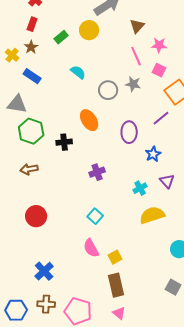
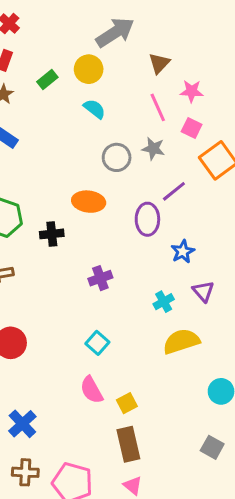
cyan semicircle: (78, 72) -> (94, 109), moved
purple line: (161, 118) -> (174, 191), moved
orange ellipse: (89, 120) -> (89, 202), turned -50

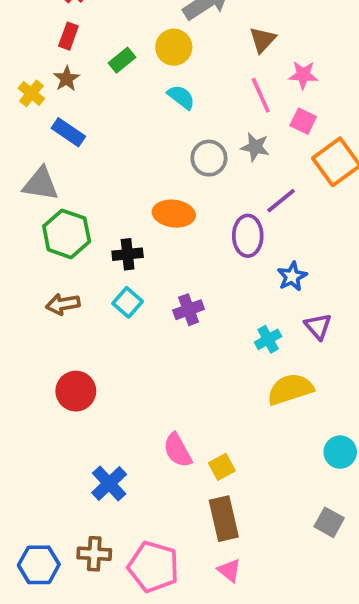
cyan square: (97, 343) -> (128, 302), moved
blue cross: (22, 424) -> (109, 483), moved

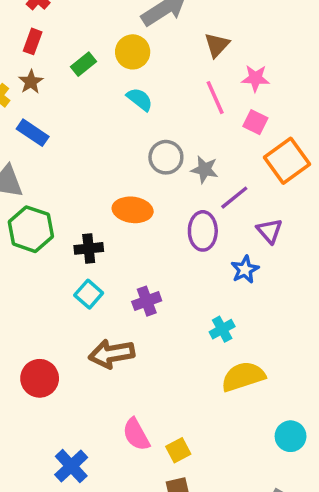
gray star: (255, 147) -> (205, 169), moved
brown arrow: (63, 304) -> (112, 354), moved, size x1.4
purple triangle: (318, 326) -> (269, 231), moved

